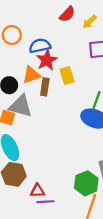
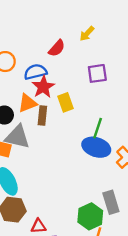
red semicircle: (67, 14) -> (57, 48), moved
yellow arrow: (90, 22) -> (87, 34), moved

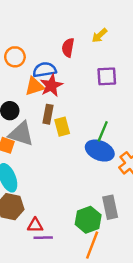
red semicircle: (57, 48) -> (68, 48), turned 144
yellow rectangle: (65, 102) -> (62, 127), moved
orange triangle: (28, 103) -> (34, 86), moved

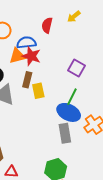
purple square: (107, 76) -> (76, 68), moved, turned 30
red star: (51, 86) -> (31, 56), turned -30
gray rectangle: (110, 207) -> (65, 133), moved

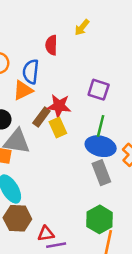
blue semicircle: (26, 43) -> (31, 72), turned -66
red star: (31, 56) -> (59, 106), moved
brown rectangle: (27, 80) -> (41, 117), turned 35

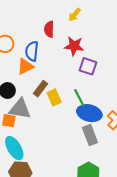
red star: (59, 106) -> (74, 46), moved
green line: (101, 126) -> (79, 98), moved, turned -42

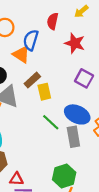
orange triangle: (25, 66) -> (21, 54), turned 48
purple square: (88, 66) -> (84, 78), moved
green line: (79, 98) -> (51, 122), moved, turned -30

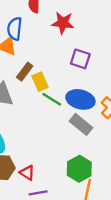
green line: (51, 122) -> (52, 99), moved
gray rectangle: (73, 137) -> (81, 124), turned -30
red triangle: (17, 179) -> (27, 173), moved, turned 40

